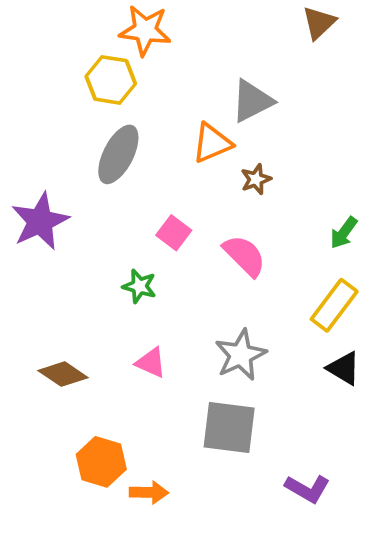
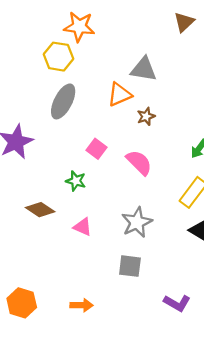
gray triangle: (252, 101) -> (144, 69), turned 36
brown diamond: (63, 374) -> (40, 210), moved
gray square: (229, 428) -> (130, 266), size x0.7
orange hexagon: (101, 462) -> (22, 303), moved

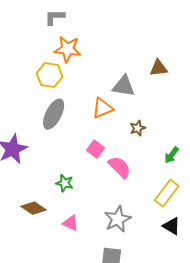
brown triangle: (184, 22) -> (159, 68), moved, turned 36
brown star: (146, 116) -> (138, 128), moved
pink square: (97, 149) -> (96, 149), moved

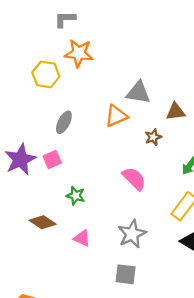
brown triangle: (159, 68) -> (176, 112), moved
yellow hexagon: (50, 75) -> (46, 74), moved
gray ellipse: (54, 114) -> (64, 122), size x0.7
pink square: (96, 149) -> (52, 159), moved, turned 30

